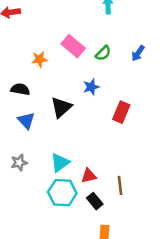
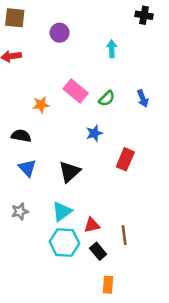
blue arrow: (138, 53) -> (143, 98), turned -56
black triangle: (61, 107) -> (69, 172), moved

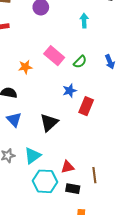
red rectangle: (125, 159) -> (86, 106), moved
cyan triangle: (62, 211) -> (33, 156), moved
black rectangle: (98, 251) -> (73, 189), turned -40

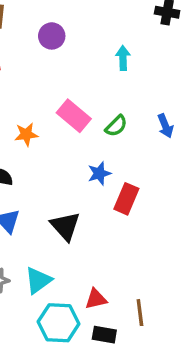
black triangle: (49, 123) -> (65, 226), turned -30

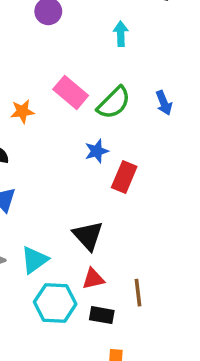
green semicircle: (116, 126) -> (114, 103), size x1.5
black triangle: (65, 226) -> (88, 236), moved

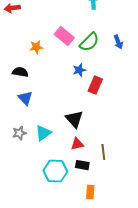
cyan hexagon: (55, 303) -> (55, 171), moved

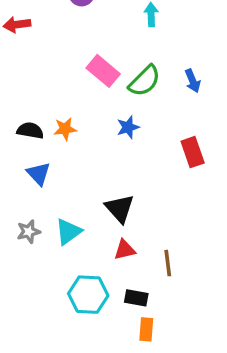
orange star: (36, 47) -> (65, 129), moved
red rectangle: (95, 85) -> (193, 152), moved, turned -42
black rectangle: (82, 165) -> (136, 298), moved

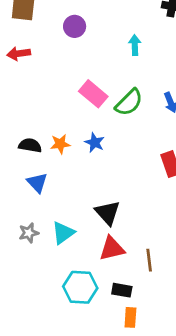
blue star: (128, 127) -> (95, 143), moved, turned -30
red triangle: (125, 250) -> (112, 249), size x1.4

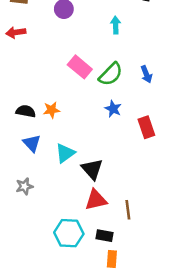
blue star: (95, 143) -> (113, 109), moved
cyan triangle: (63, 233) -> (65, 153), moved

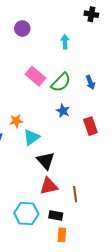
orange star: (52, 110) -> (16, 121), moved
cyan triangle: (65, 153) -> (31, 137), moved

